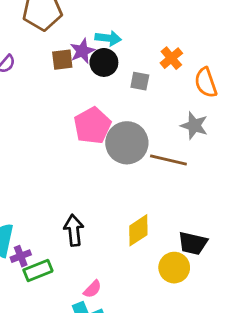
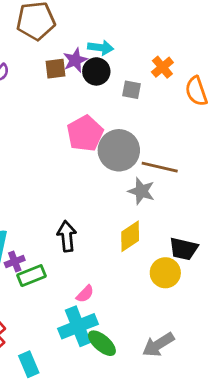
gray star: (194, 126) -> (141, 191), moved

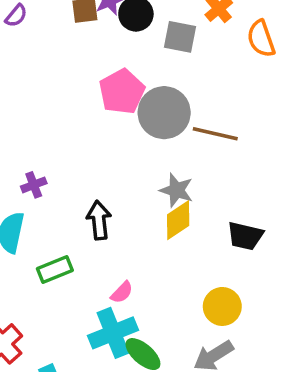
gray square: (132, 90) -> (180, 37), size x1.4
gray star: (141, 191) -> (176, 190), moved
purple cross: (15, 262) -> (34, 185), moved
yellow circle: (165, 273) -> (222, 306), moved

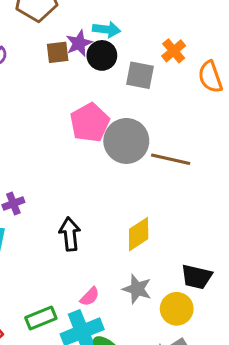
gray star: (176, 190) -> (137, 289), moved
black trapezoid: (245, 236) -> (197, 277), moved
green rectangle: (55, 269) -> (41, 318), moved

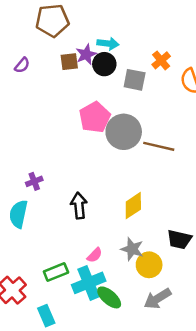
yellow circle: (177, 309) -> (149, 265), moved

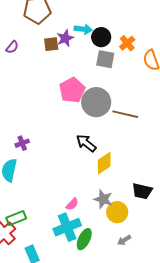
black circle: (104, 64) -> (101, 37), moved
black arrow: (79, 206) -> (86, 143), moved, turned -45
green rectangle: (56, 272) -> (16, 218), moved
green ellipse: (109, 297) -> (84, 239), turned 75
gray arrow: (158, 299) -> (124, 240), size x0.6

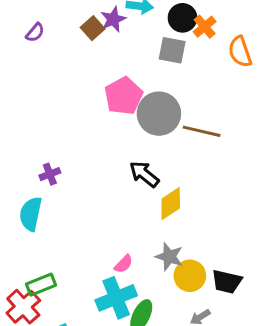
black circle: (101, 37) -> (182, 18), moved
brown square: (51, 44) -> (93, 28), turned -35
black trapezoid: (142, 191) -> (227, 282), moved

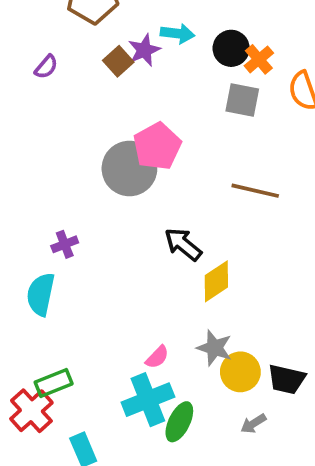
gray square: (172, 50) -> (242, 100), moved
gray circle: (159, 114) -> (129, 168), moved

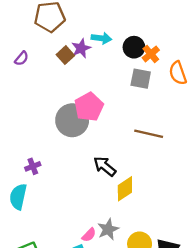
gray star: (214, 348) -> (108, 229), moved, turned 30

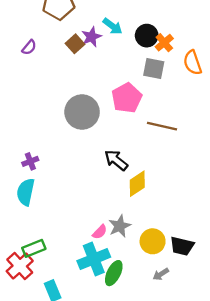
cyan arrow: (101, 38) -> (113, 26), turned 30
pink pentagon: (89, 107) -> (127, 98), moved
purple cross: (33, 166) -> (30, 161), moved

